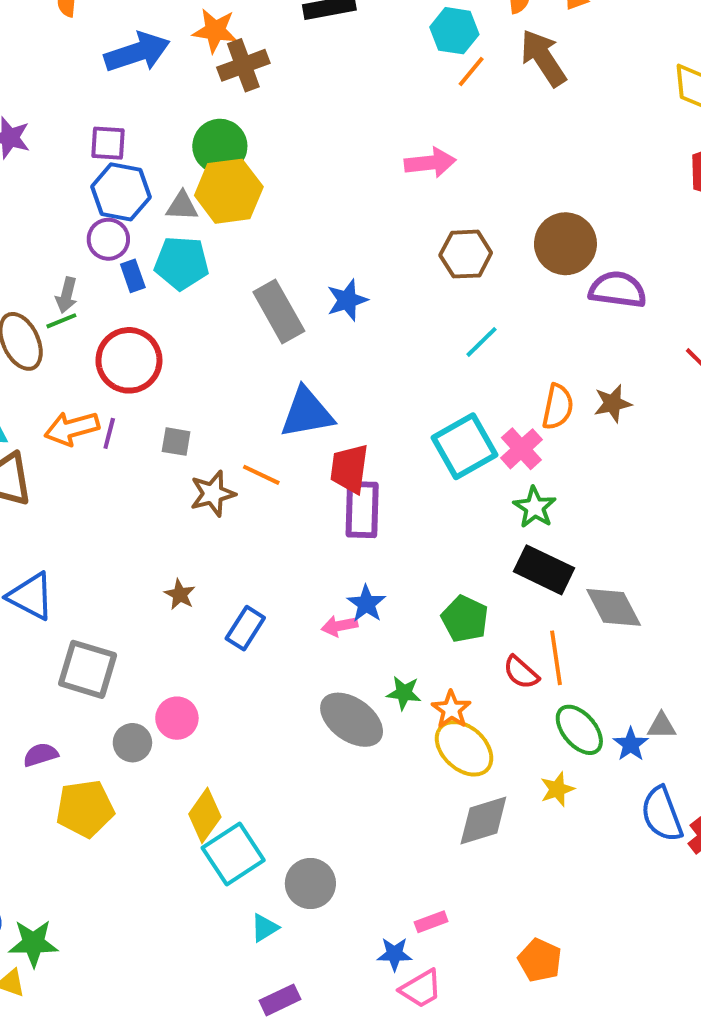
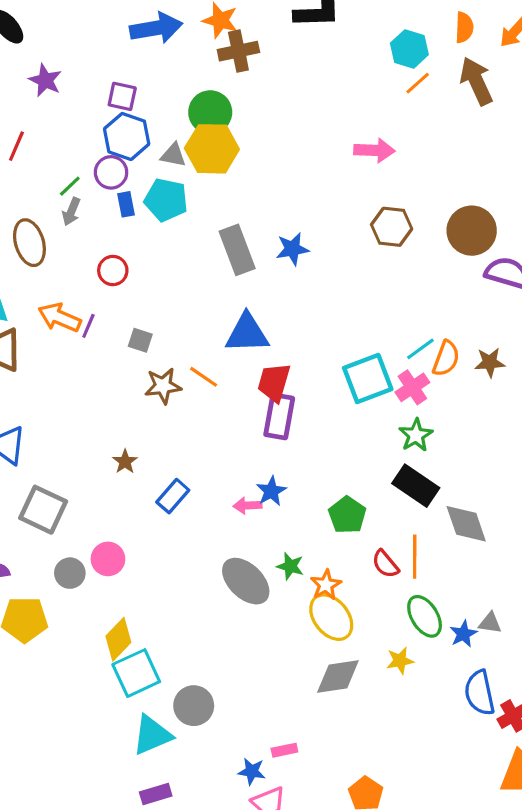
green line: (61, 321) -> (70, 186), moved, turned -30
cyan line: (482, 342) -> (420, 349), moved
red circle: (129, 360) -> (113, 271), size x0.6
orange arrow: (72, 428) -> (60, 317), turned 30
cyan triangle: (264, 928) -> (152, 735), size x1.8

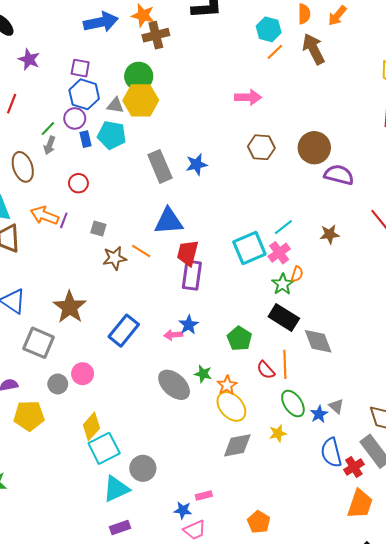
orange semicircle: (446, 358) -> (297, 274), moved, size x0.7
brown star: (125, 462) -> (70, 307), moved, size x2.0
blue rectangle: (173, 496) -> (124, 331), size x1.4
gray triangle: (490, 623) -> (336, 406), turned 35

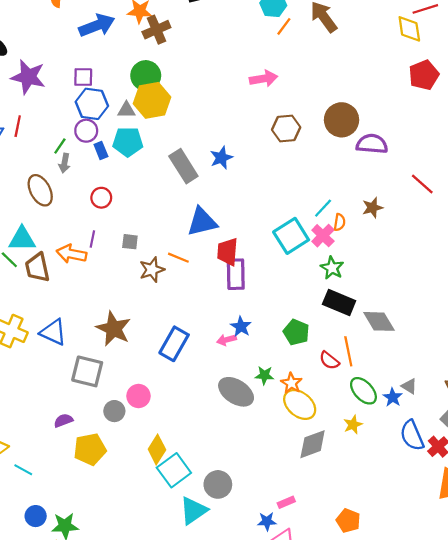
purple star: (29, 59) -> (28, 77), size x1.5
orange arrow: (44, 216) -> (71, 254), moved
orange semicircle: (297, 274) -> (340, 222), moved

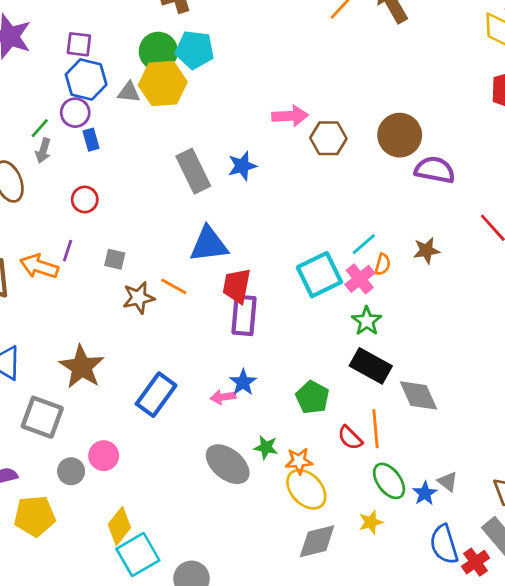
pink arrow: (264, 79) -> (290, 116), moved
cyan pentagon: (128, 142) -> (195, 50), moved
orange star: (291, 383) -> (299, 461), turned 30

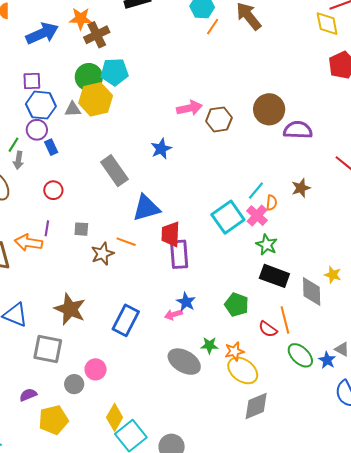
gray rectangle: (193, 171) -> (114, 171), moved
gray diamond: (419, 395) -> (312, 291), turned 32
yellow star: (371, 522) -> (333, 275), moved, turned -30

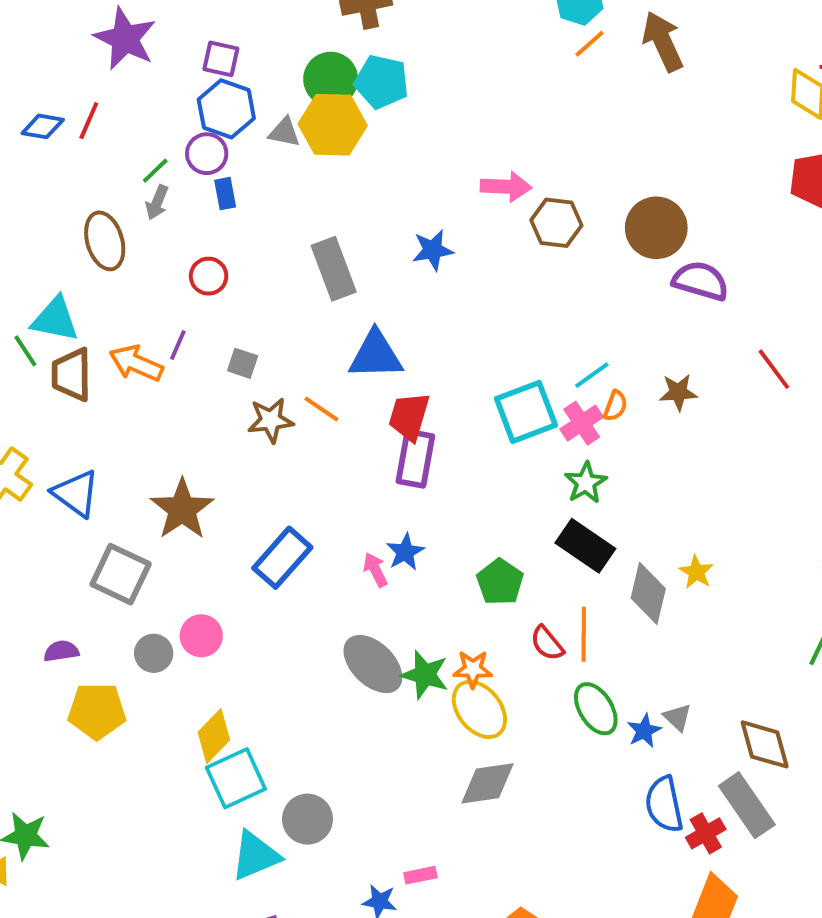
pink arrow: (173, 315) -> (375, 570), turned 66
green star: (209, 345) -> (425, 675), moved, size x1.4

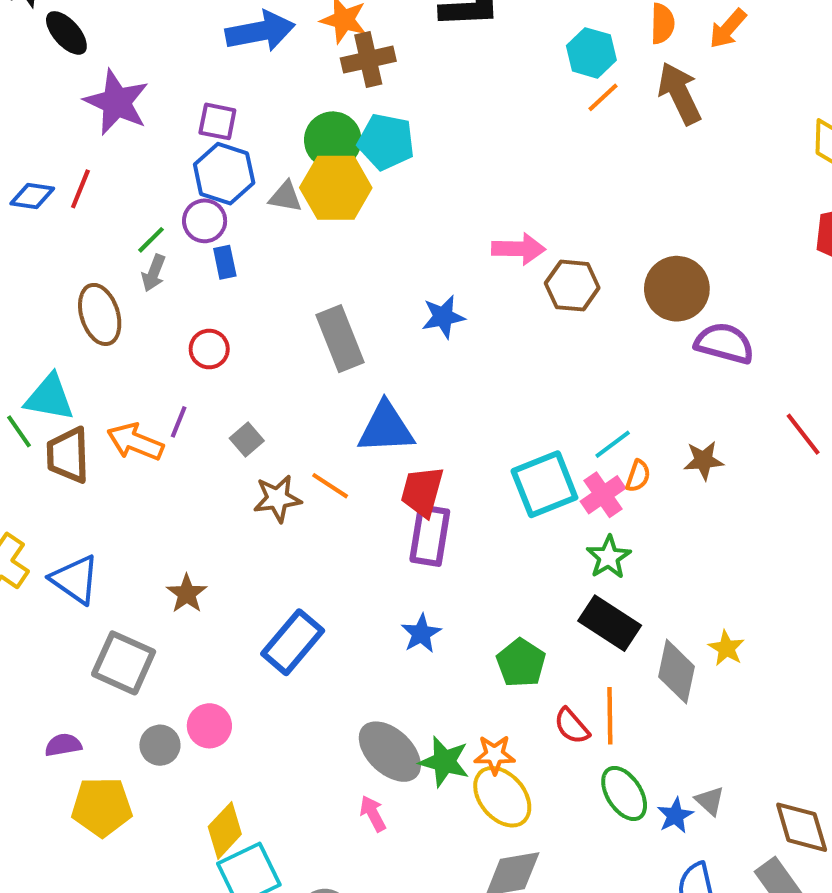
gray square: (243, 363) -> (247, 440), turned 32
brown star: (182, 509) -> (187, 594), size x0.6
pink arrow: (375, 570) -> (373, 814), moved

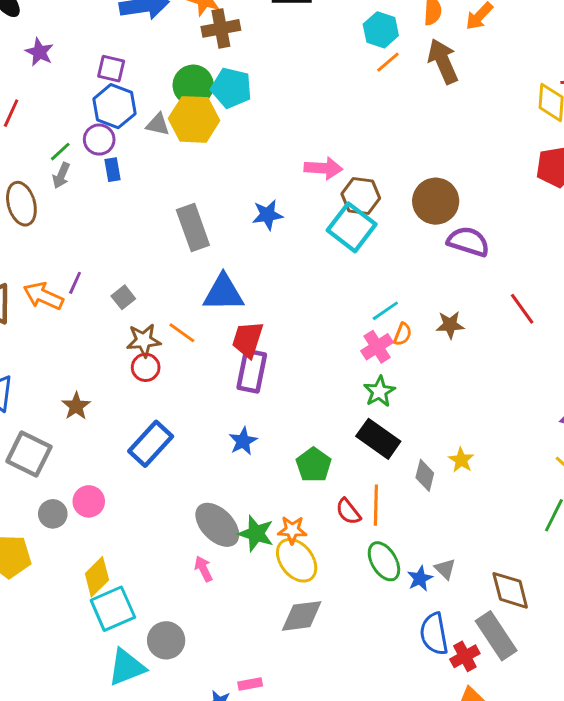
purple star: (117, 102) -> (39, 52), size x0.6
red circle: (209, 349) -> (146, 367), moved
cyan square: (544, 484) -> (352, 227), moved, turned -33
gray diamond: (676, 672) -> (425, 475), size x0.7

